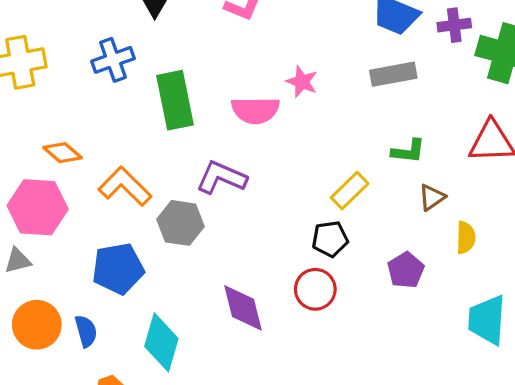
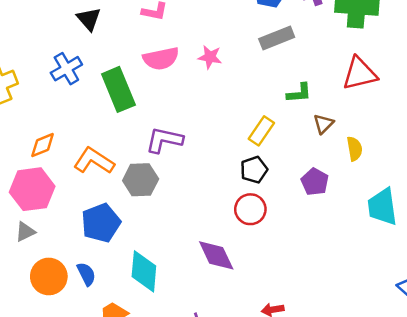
pink semicircle: (255, 110) -> (161, 59), moved
orange diamond: (63, 153) -> (43, 145), turned -52
purple diamond: (243, 308) -> (216, 255), moved

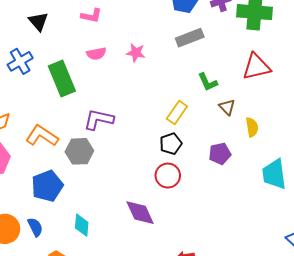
pink semicircle: (161, 59) -> (96, 54), size x0.7
green L-shape: (299, 93) -> (208, 82), turned 70
brown triangle: (323, 124) -> (227, 107), turned -30
purple pentagon: (315, 182) -> (220, 154), turned 30
cyan diamond: (144, 271) -> (82, 225), size x0.7

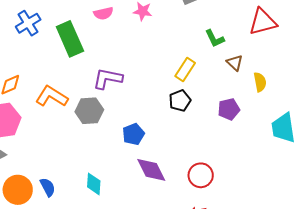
red circle: (168, 176) -> (201, 175), moved
blue pentagon: (47, 186) -> (133, 134), moved, size x0.7

